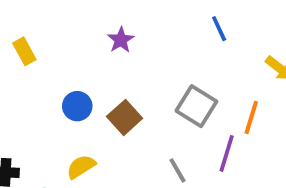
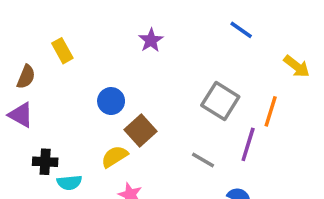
blue line: (219, 29) -> (241, 30), turned -30
brown square: (125, 117) -> (141, 131), moved
gray line: (177, 170) -> (203, 160), turned -30

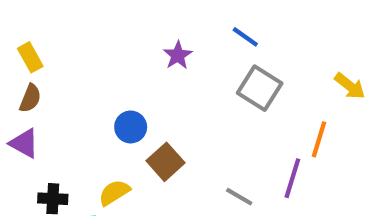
blue line: (241, 30) -> (245, 37), moved
yellow rectangle: (62, 51) -> (30, 57), moved
gray square: (220, 101) -> (260, 88), moved
yellow semicircle: (115, 157) -> (114, 193), moved

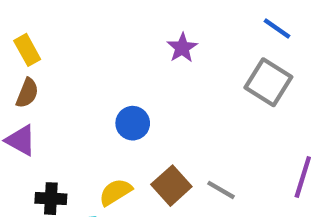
blue line: (245, 37) -> (277, 28), moved
brown square: (165, 162) -> (171, 186), moved
gray line: (239, 197) -> (221, 190), moved

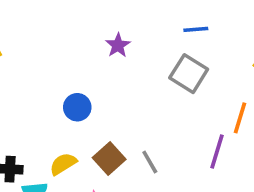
blue line: (277, 28) -> (196, 29), turned -40
gray line: (221, 190) -> (150, 162), turned 30

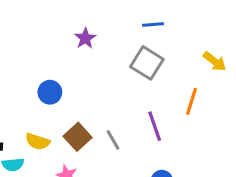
purple line: (217, 151) -> (155, 126), moved, turned -36
yellow semicircle: (63, 164) -> (38, 141), turned -130

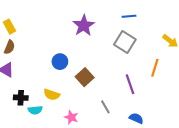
purple star: (85, 38) -> (84, 26), size x1.5
brown square: (78, 137) -> (85, 77), moved
gray line: (113, 140) -> (105, 107), moved

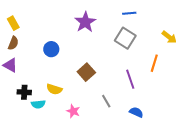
blue circle: (60, 62) -> (51, 49), moved

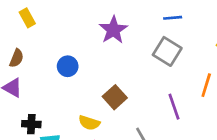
yellow rectangle: (13, 23) -> (27, 18), moved
yellow semicircle: (54, 89) -> (89, 123), moved

